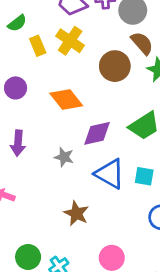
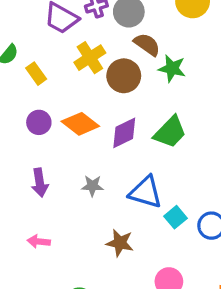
yellow cross: (70, 41) -> (90, 58), moved, turned 36
purple circle: (16, 88) -> (39, 122), moved
purple diamond: (97, 133) -> (124, 133), moved
cyan square: (144, 176) -> (176, 217), moved, turned -36

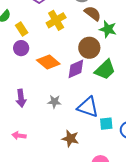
brown circle: (124, 76) -> (89, 48), moved
purple circle: (39, 122) -> (21, 48), moved
cyan square: (176, 217) -> (106, 124), turned 32

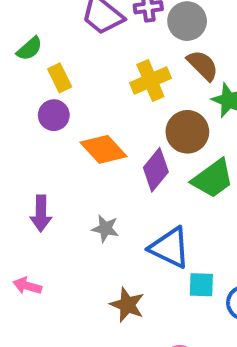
yellow cross: (56, 20) -> (150, 80), moved
purple diamond: (76, 69) -> (156, 170), turned -35

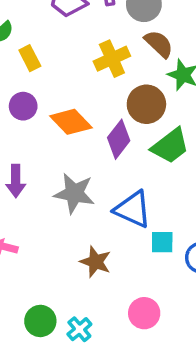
purple circle: (54, 115) -> (23, 106), moved
gray star: (105, 228) -> (74, 193), size x1.6

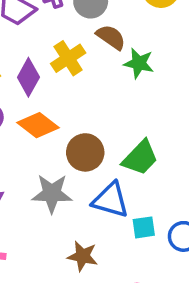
brown circle: (146, 104) -> (85, 152), moved
purple diamond: (119, 139) -> (28, 77), moved
green trapezoid: (170, 146) -> (140, 158), moved

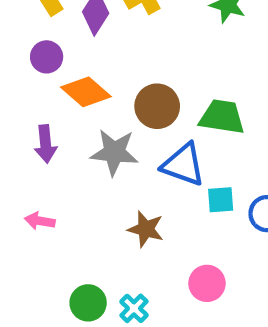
orange diamond: (38, 125) -> (86, 92), moved
green trapezoid: (140, 158) -> (222, 117), turned -129

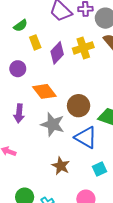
purple circle: (47, 57) -> (18, 69), moved
cyan square: (221, 200) -> (100, 169), moved, turned -32

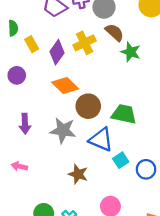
green semicircle: (21, 26) -> (13, 28), turned -48
orange diamond: (44, 91) -> (65, 86), moved
cyan square: (100, 169) -> (121, 160), moved

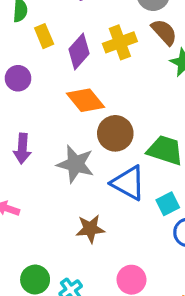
cyan square: (121, 160) -> (168, 204), moved
brown star: (78, 174) -> (90, 229), turned -30

